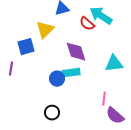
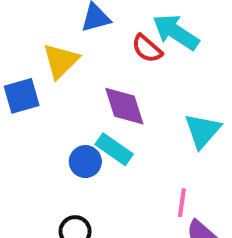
cyan triangle: (114, 64) -> (202, 131), turned -42
cyan rectangle: (71, 73) -> (114, 149), turned 42

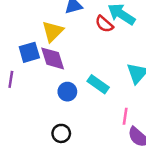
purple diamond: (124, 106) -> (53, 58), moved
cyan rectangle: (114, 149) -> (98, 84), moved

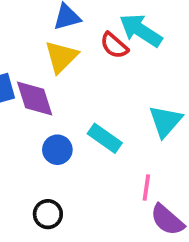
yellow triangle: (53, 31) -> (61, 57), moved

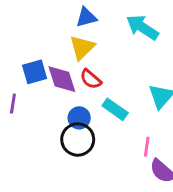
red semicircle: (114, 45) -> (91, 79), moved
black circle: (48, 214) -> (78, 139), moved, size x1.5

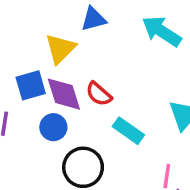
yellow triangle: (82, 47) -> (60, 49), moved
blue circle: (79, 118) -> (53, 127), moved

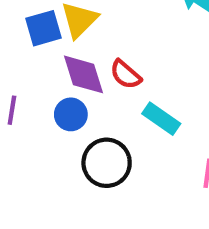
blue square: (31, 85) -> (43, 28), moved

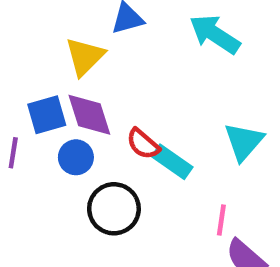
blue square: (43, 28) -> (47, 115), moved
red semicircle: (126, 74) -> (143, 144), moved

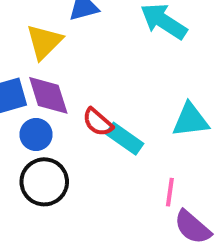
cyan triangle: (244, 142) -> (190, 120), turned 42
black circle: (114, 209) -> (44, 182), moved

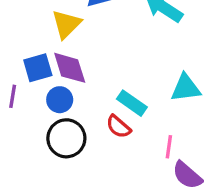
red semicircle: (98, 122) -> (118, 127), moved

